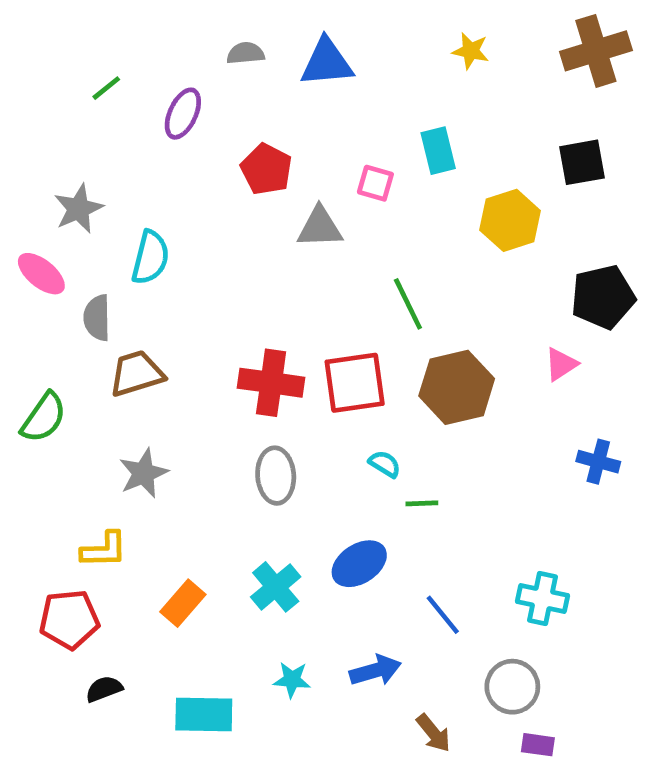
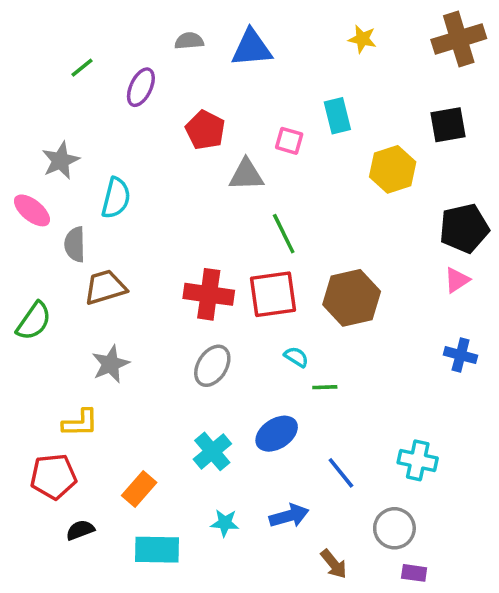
green line: (408, 304) -> (284, 234), moved
pink triangle: (561, 364) -> (457, 280), moved
gray ellipse: (276, 476) -> (212, 366), turned 36
orange rectangle: (183, 603) -> (139, 489), moved

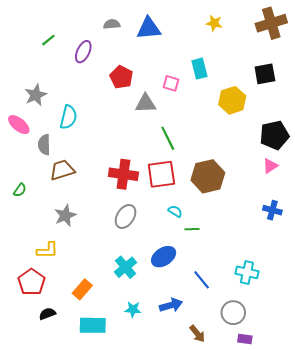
green semicircle: (34, 321) -> (20, 190), size x0.6
red pentagon: (53, 476) -> (31, 282), turned -30

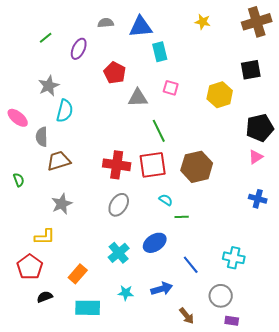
cyan rectangle: (199, 69) -> (160, 52), moved
pink square: (171, 83) -> (171, 88), moved
gray star: (36, 95) -> (49, 86), moved
green semicircle: (20, 190) -> (19, 180), turned -56

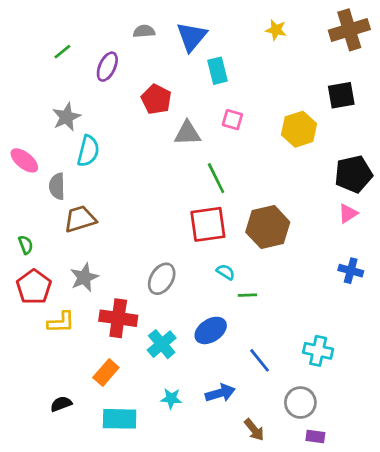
blue triangle: (141, 27) -> (192, 37), turned -45
red cross: (117, 165) -> (118, 318), moved
red pentagon: (30, 267) -> (34, 287), moved

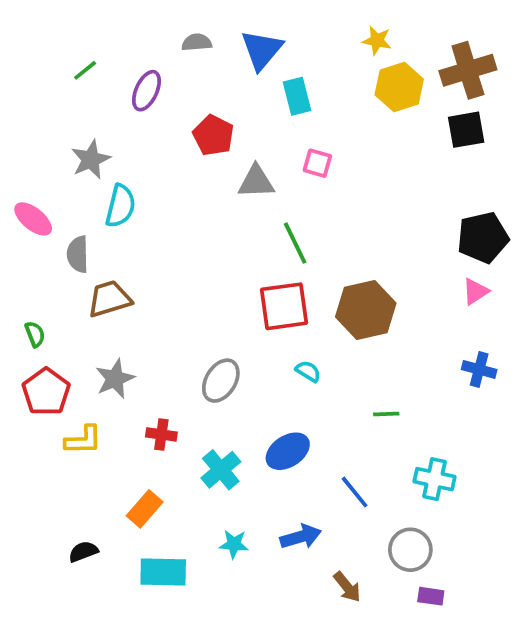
brown cross: (349, 30) -> (468, 70), moved
yellow hexagon: (299, 129) -> (399, 87), moved
green line: (247, 295) -> (386, 414), moved
red cross: (118, 318) -> (161, 434), size x0.6

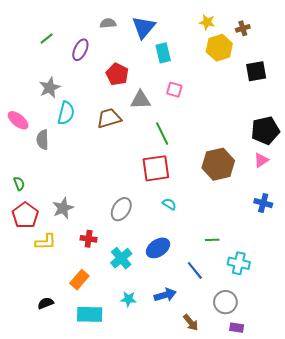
brown cross: (468, 70) -> (243, 28), moved, size x0.5
brown trapezoid: (109, 299) -> (109, 118), moved
brown hexagon: (366, 310) -> (218, 164), moved
green line: (386, 414) -> (212, 240), moved

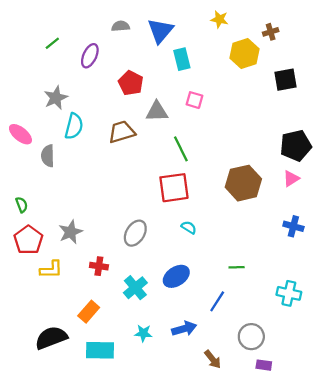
yellow star: (207, 22) -> (219, 19), moved
cyan cross: (239, 263) -> (289, 293), moved
blue line: (195, 270) -> (217, 301), turned 72
black semicircle: (46, 303) -> (51, 338), size x1.8

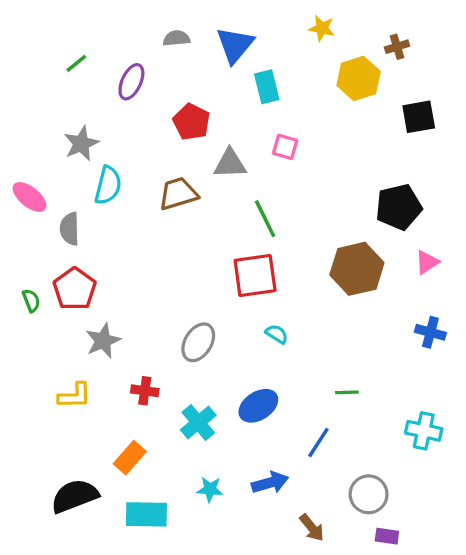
black pentagon: (296, 146) -> (399, 207), moved
red pentagon: (28, 240) -> (75, 289), moved

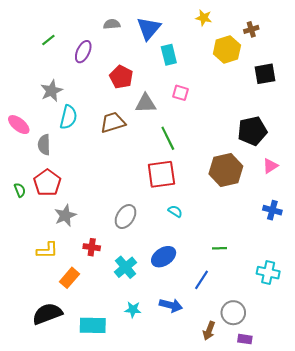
orange rectangle: (130, 458) -> (69, 278), moved
blue arrow: (270, 483) -> (171, 305), turned 30
brown arrow: (312, 528) -> (209, 331), moved, turned 60

